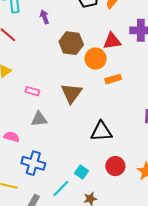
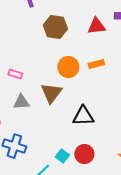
orange circle: (96, 59) -> (68, 67), moved
brown triangle: (71, 93) -> (51, 93), moved
red circle: (115, 166) -> (84, 154), moved

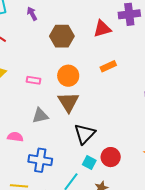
orange circle: (68, 67) -> (68, 76), moved
pink rectangle: (15, 74) -> (34, 80), moved
black triangle: (83, 116) -> (85, 134), moved, turned -35

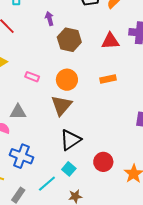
purple arrow: (32, 14) -> (49, 19), moved
gray triangle: (40, 116) -> (18, 112), moved
red circle: (111, 157) -> (103, 162), moved

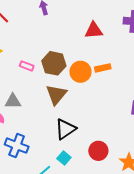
brown hexagon: (69, 40) -> (54, 63), moved
red triangle: (110, 41) -> (94, 30), moved
orange circle: (67, 80) -> (80, 72), moved

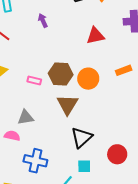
orange rectangle: (103, 68) -> (124, 70), moved
cyan square: (64, 158) -> (84, 166), turned -32

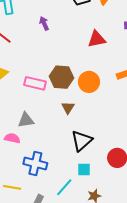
pink rectangle: (34, 80) -> (35, 83), size x1.5
brown triangle: (68, 105) -> (68, 108), size x0.6

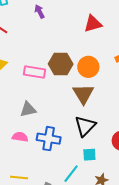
brown triangle: (68, 108) -> (83, 94), moved, size x1.6
pink semicircle: (12, 138) -> (20, 137), moved
blue cross: (35, 163) -> (49, 139), moved

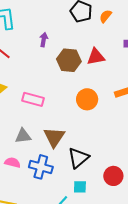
purple arrow: (40, 12) -> (44, 40), turned 32
brown hexagon: (61, 64) -> (69, 60), moved
brown triangle: (83, 94) -> (54, 137), moved

